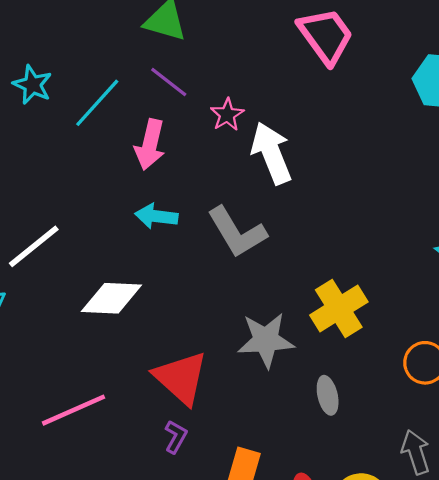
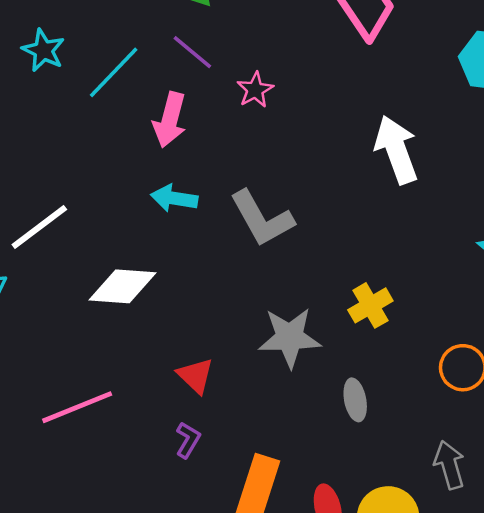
white arrow: (271, 153) -> (396, 150), moved
yellow cross: (339, 309) -> (370, 305), size x0.7
red triangle: (181, 378) -> (195, 376), size x0.6

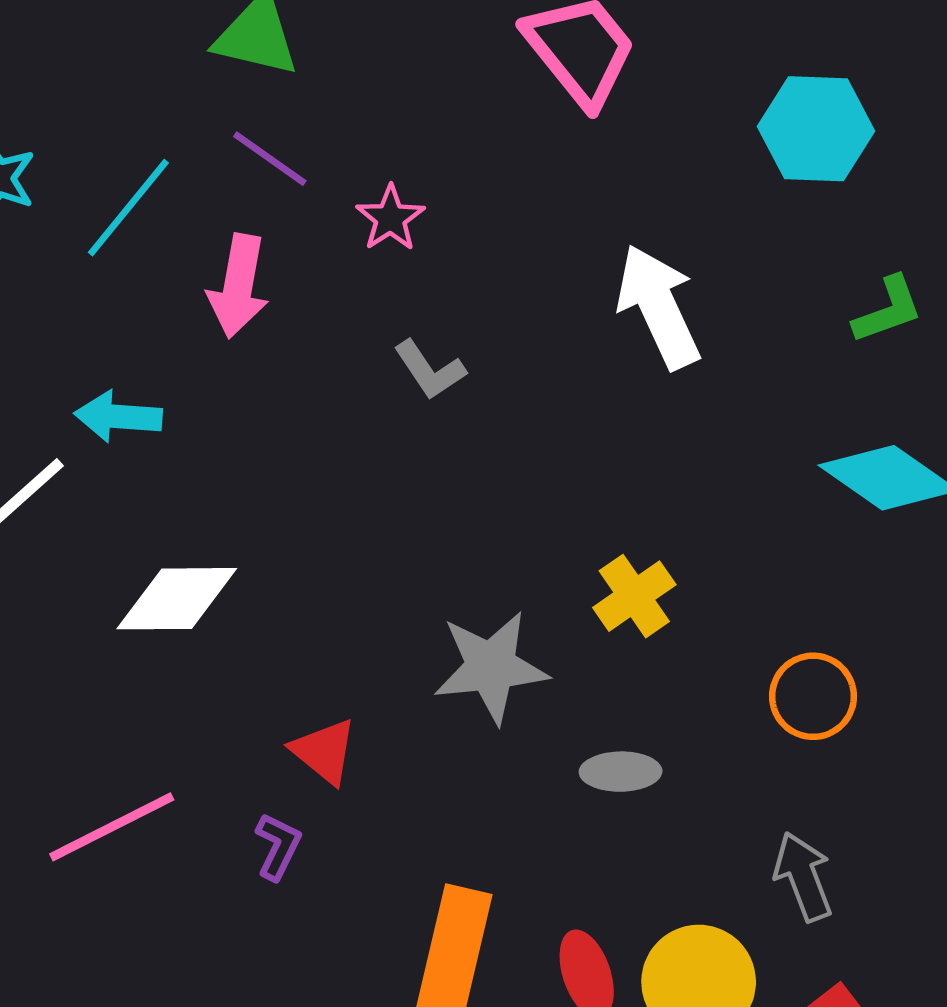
cyan arrow: (174, 198) -> (118, 417), moved
gray L-shape: (262, 218) -> (430, 370), moved, size x0.6
gray ellipse: (355, 400) -> (621, 772), turned -75
purple L-shape: (188, 440) -> (278, 846), moved

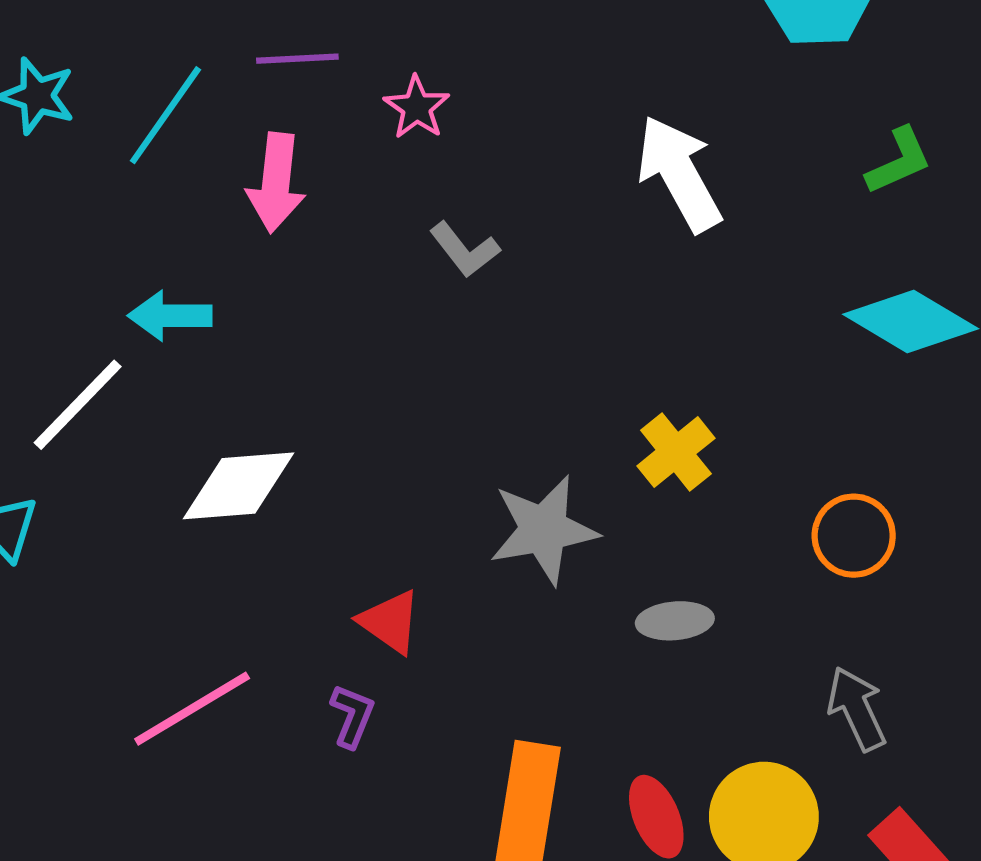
purple line: (270, 159) -> (297, 59), turned -34

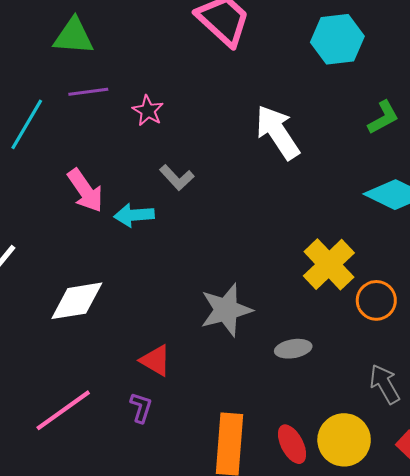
pink arrow: (276, 183) -> (85, 190), moved, turned -36
cyan arrow: (170, 316) -> (134, 215), moved
yellow cross: (676, 452) -> (329, 264), moved, size x1.4

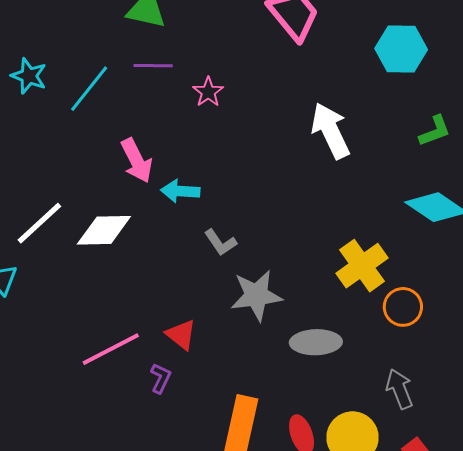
gray L-shape: (177, 178) -> (220, 242), moved
white diamond: (77, 301) -> (104, 230), moved
gray ellipse: (293, 349) -> (316, 342), size x1.4
pink line: (63, 410) -> (111, 349), moved

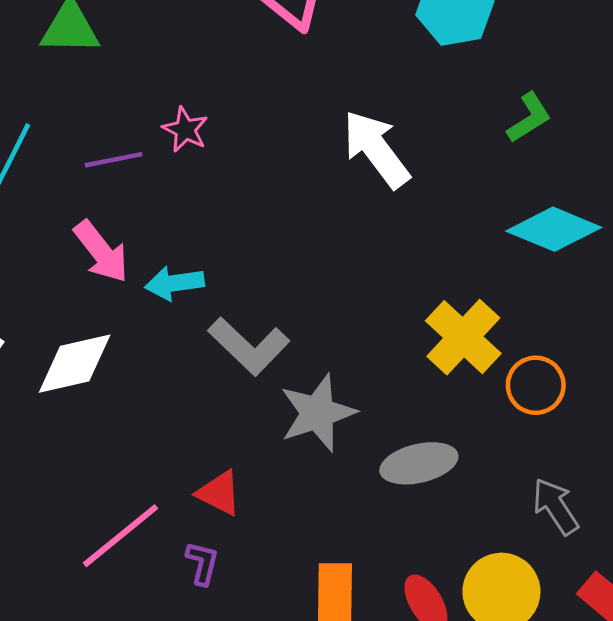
purple line: (153, 66) -> (114, 160), moved
gray L-shape: (220, 242) -> (249, 346), size x1.6

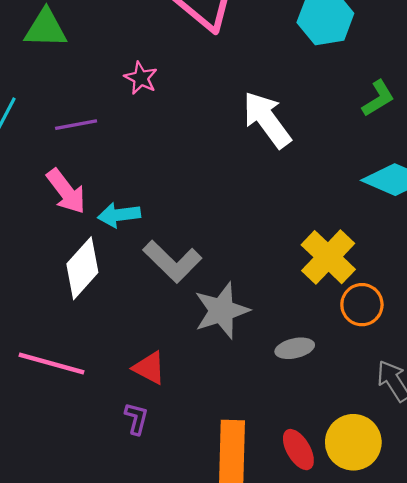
pink star: (185, 129) -> (141, 78), moved
white diamond: (75, 364) -> (82, 268), moved, turned -36
orange circle: (536, 385) -> (362, 305), moved
gray ellipse: (419, 463) -> (295, 348), size x0.7
pink line: (120, 536) -> (52, 364), moved, turned 54

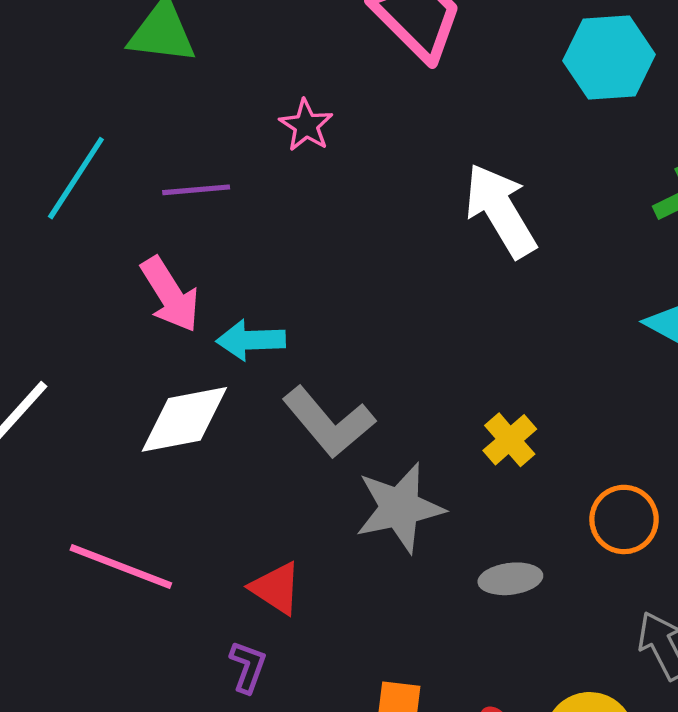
yellow cross: (328, 257) -> (510, 440), moved, size x0.6
white diamond: (82, 268) -> (184, 419), turned 32

